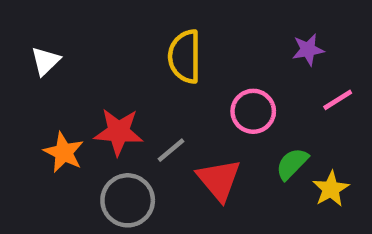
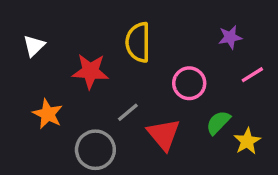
red star: (119, 132) -> (90, 71), moved

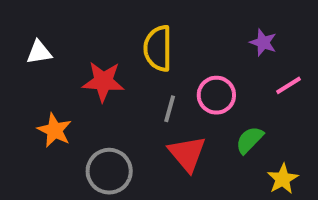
purple star: (230, 37) -> (263, 42), turned 30
white triangle: (34, 46) -> (39, 52), turned 35
gray line: (128, 112) -> (170, 109), moved, turned -35
yellow star: (247, 141) -> (283, 179), moved

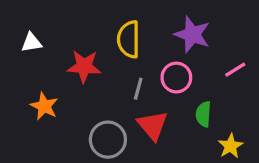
purple star: (263, 42) -> (192, 35), moved, size x1.6
green semicircle: (250, 140) -> (203, 114), turned -40
gray circle: (109, 171) -> (108, 140), moved

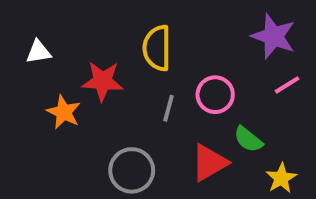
purple star: (192, 35) -> (273, 36), moved
orange star: (44, 106) -> (64, 112), moved
green semicircle: (203, 114) -> (248, 139), turned -55
red triangle: (152, 125) -> (209, 163), moved, turned 40

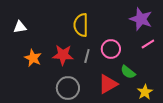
red star: (103, 81) -> (63, 55), moved

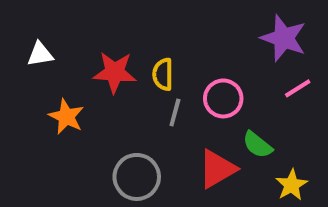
yellow semicircle: (81, 25) -> (163, 74), moved, size x0.7
red star: (63, 55) -> (115, 72), moved

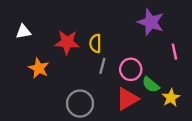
purple star: (284, 38) -> (151, 22), moved
pink line: (298, 88) -> (174, 52), turned -70
pink circle: (223, 98) -> (131, 69), moved
yellow star: (292, 185) -> (171, 98), moved

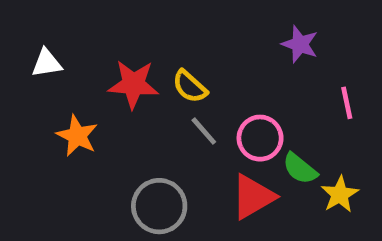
purple star: (151, 22) -> (300, 44), size x0.7
yellow semicircle: (95, 43) -> (190, 87), turned -48
gray line: (102, 66) -> (204, 131), turned -56

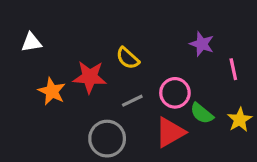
purple star: (300, 44) -> (202, 44), moved
red star: (133, 84) -> (90, 77), moved
gray line: (204, 131) -> (132, 101), moved, turned -75
yellow star: (340, 194) -> (240, 120), moved

